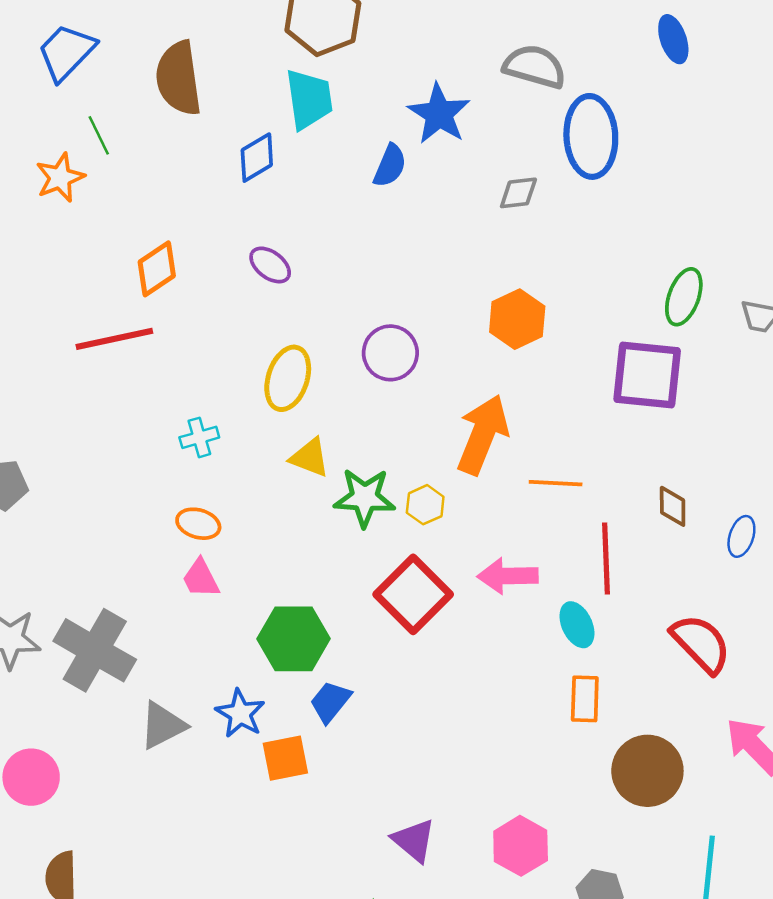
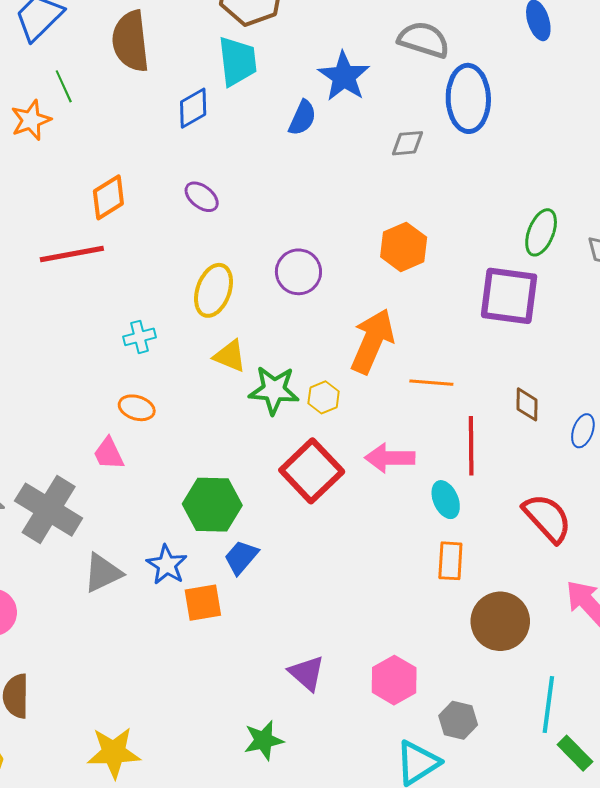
pink trapezoid: (201, 578) -> (109, 454), moved

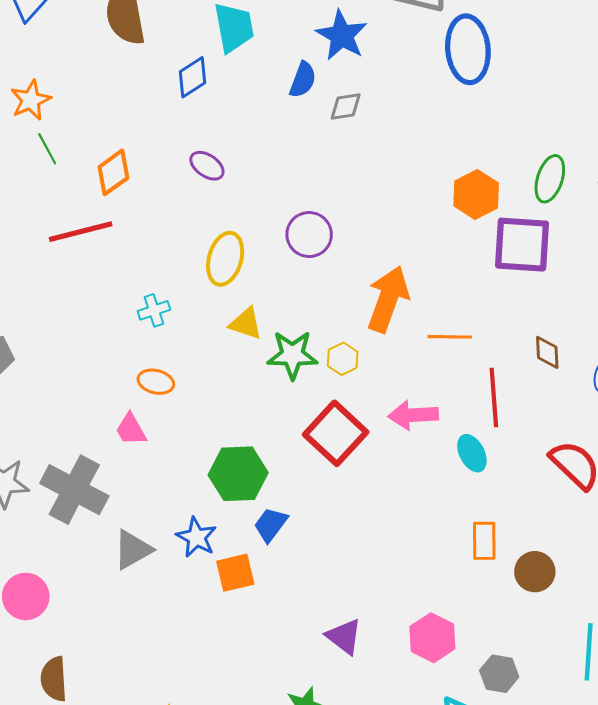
green line: (64, 86) -> (47, 149), moved
gray diamond: (407, 143) -> (346, 106), moved
orange hexagon: (404, 247) -> (476, 194), moved
orange rectangle: (450, 561) -> (484, 541), moved
brown circle: (500, 621) -> (535, 572), size x0.7

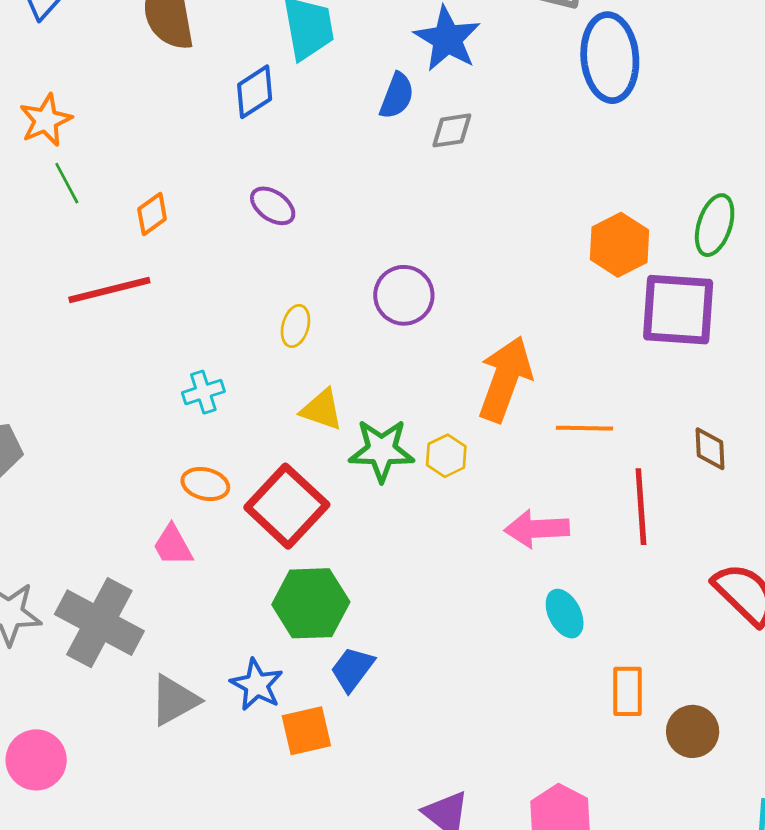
orange diamond: (113, 172) -> (152, 214), size x0.7
yellow ellipse: (225, 259) -> (295, 326), size x0.6
red square: (336, 433) -> (287, 506), moved
cyan ellipse: (472, 453) -> (565, 614), moved

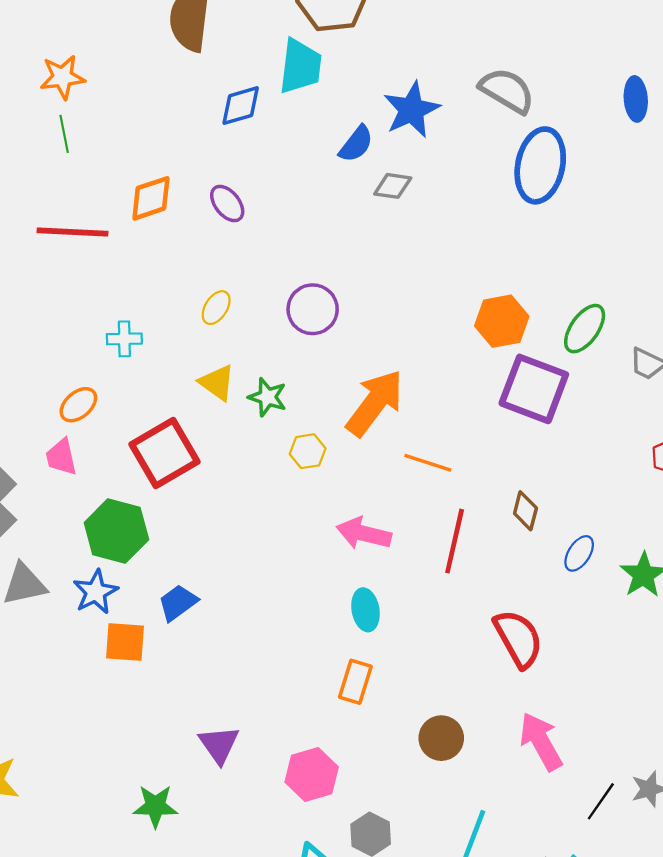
orange diamond: (152, 214) -> (151, 198), moved, size x1.4
green star: (382, 450) -> (267, 397), moved, size x0.7
orange ellipse: (205, 484) -> (78, 405), moved, turned -72
green hexagon: (311, 603) -> (116, 531), moved
orange rectangle: (628, 691) -> (355, 682), moved

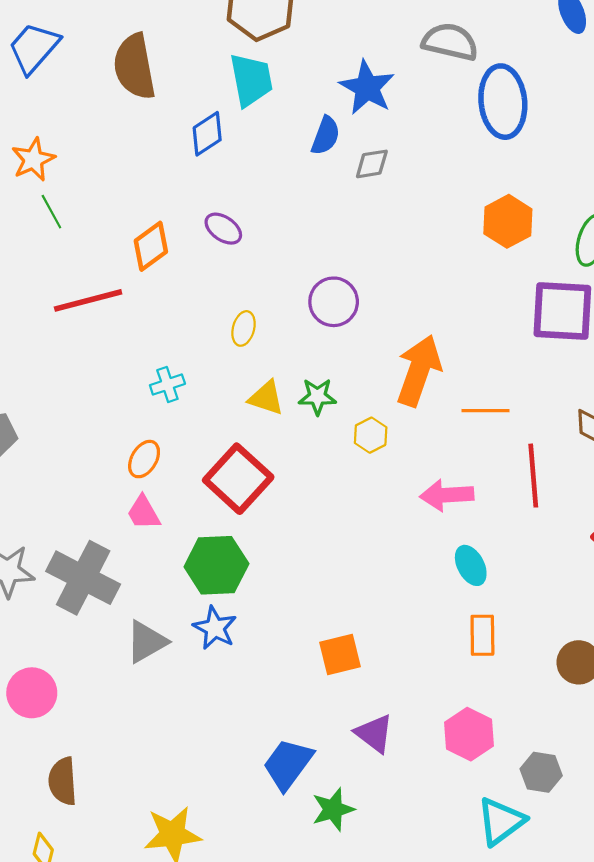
orange hexagon: (502, 321) -> (508, 221), moved
blue trapezoid: (178, 603) -> (288, 764), moved, size x1.4
orange square: (125, 642) -> (340, 655), moved

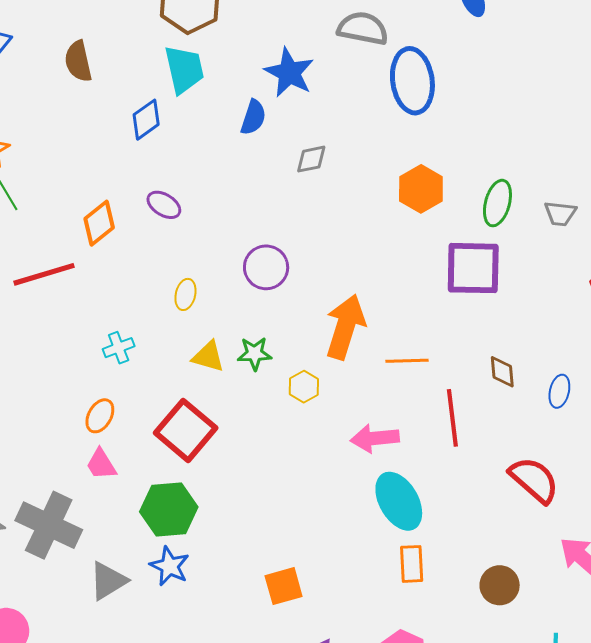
brown semicircle: (134, 67) -> (78, 61), size x0.7
gray diamond: (372, 164) -> (311, 159), moved
cyan ellipse: (471, 565) -> (399, 501), size x1.6

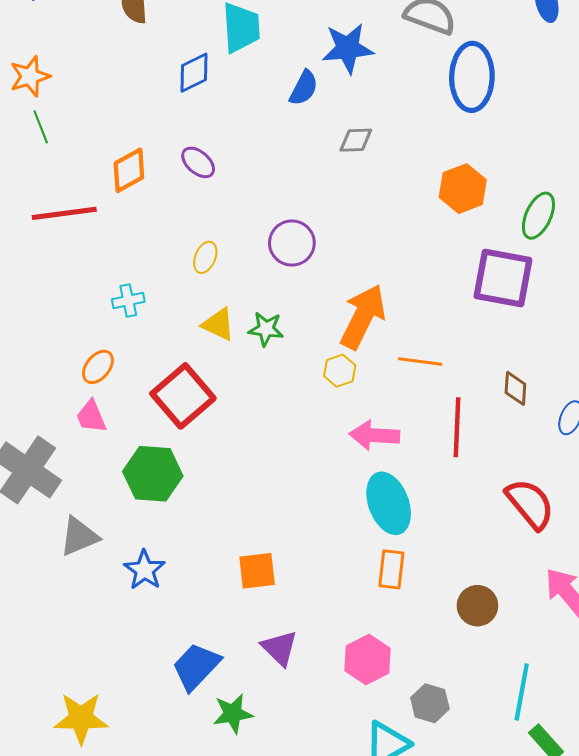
blue star: (289, 73) -> (348, 48), turned 30
yellow hexagon: (304, 387) -> (340, 371), moved
blue star: (169, 566) -> (145, 570), moved

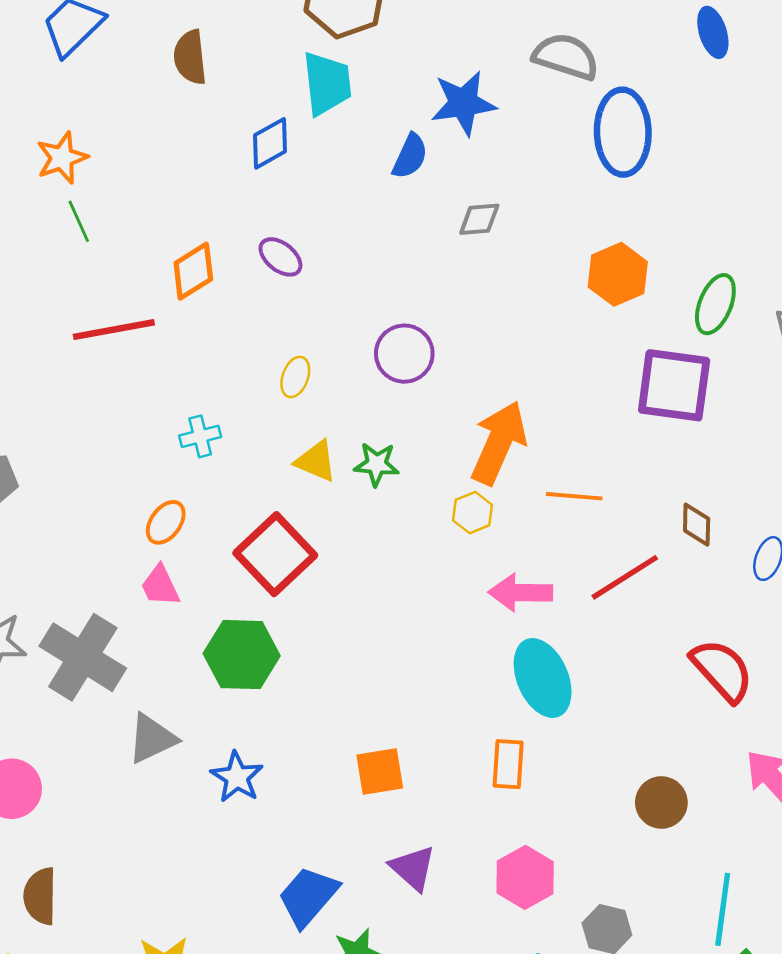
red line: (457, 427) -> (625, 577), turned 58
orange rectangle: (391, 569) -> (508, 764), moved

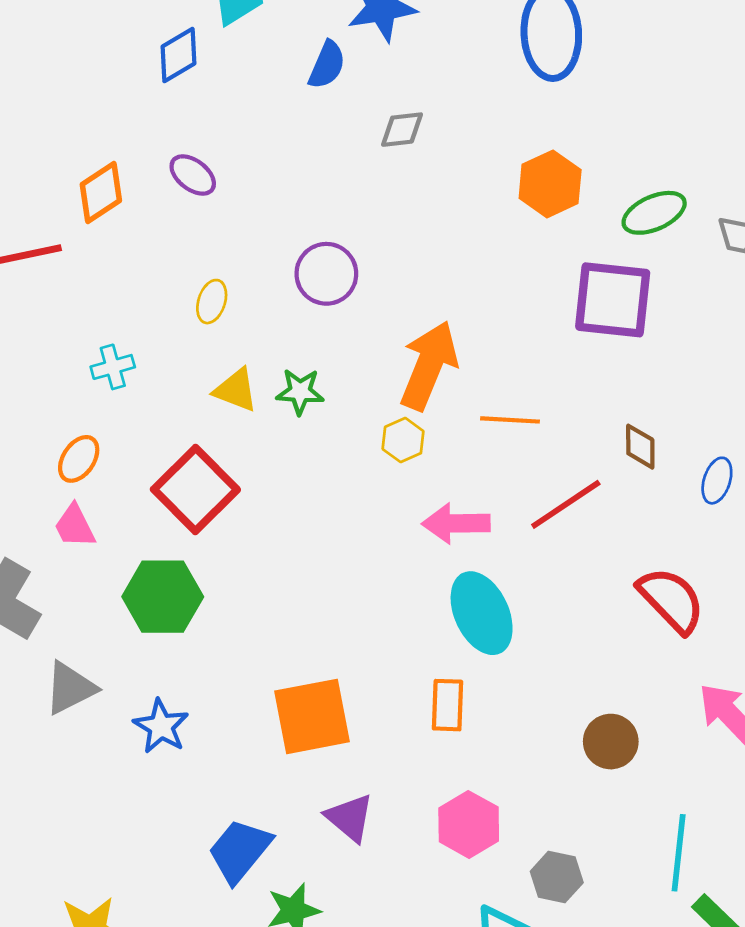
green ellipse: (715, 304) -> (654, 213), turned 46
orange square: (380, 771) -> (312, 716), size x1.5

